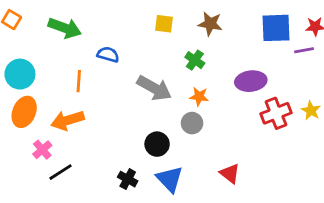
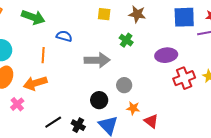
gray arrow: (154, 88) -> (97, 60), turned -30
orange star: (199, 96) -> (133, 108), moved
black line: (61, 172) -> (53, 122), moved

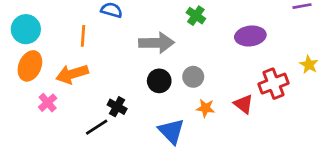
red cross: (184, 78) -> (273, 84), moved
black circle: (99, 100) -> (159, 81), moved
red triangle: (151, 121) -> (244, 104), moved
black cross: (78, 125) -> (117, 107), moved

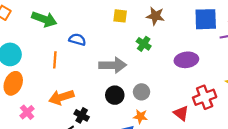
orange arrow: (72, 74) -> (61, 97), moved
orange star: (205, 108) -> (140, 117), moved

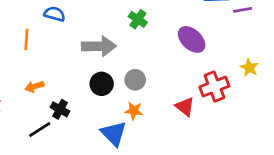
purple ellipse: (186, 60) -> (192, 39), turned 50
orange arrow: (61, 97) -> (34, 86), size x0.6

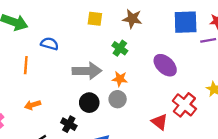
red cross: (214, 86) -> (184, 105), turned -30
black cross: (60, 109) -> (69, 124), moved
orange star: (134, 111) -> (120, 79), moved

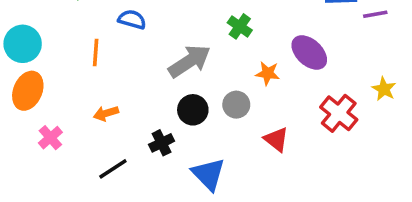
gray arrow: (87, 71) -> (189, 61), turned -32
orange star: (120, 79) -> (268, 73), moved
red triangle: (159, 122) -> (276, 139), moved
black cross: (69, 124) -> (162, 143), turned 35

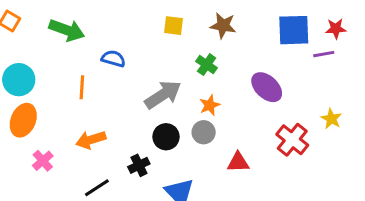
orange star: (268, 73) -> (210, 105), moved, turned -30
orange arrow: (106, 113) -> (91, 140), size x1.4
red triangle: (276, 139) -> (238, 162), turned -40

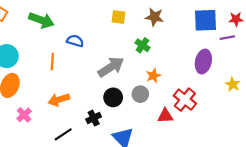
purple ellipse: (267, 87) -> (203, 62), moved, turned 60
orange star: (210, 105) -> (153, 76), moved
red cross: (292, 140) -> (185, 100), moved

